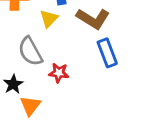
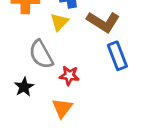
orange triangle: (30, 106) -> (62, 108), moved

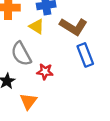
yellow triangle: (59, 22) -> (37, 26), turned -42
orange triangle: (62, 108) -> (28, 101), moved

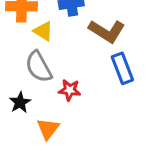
yellow triangle: (37, 26) -> (43, 31), moved

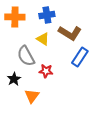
yellow triangle: (43, 31) -> (43, 39), moved
blue rectangle: (122, 68) -> (80, 57), turned 54

